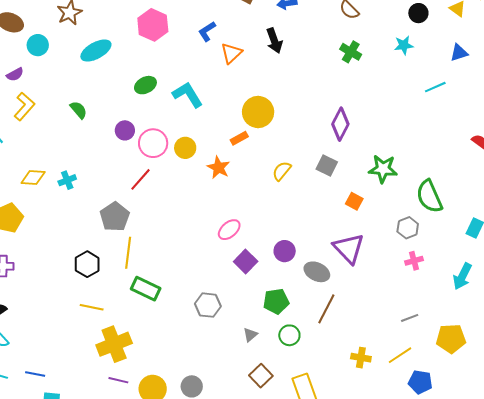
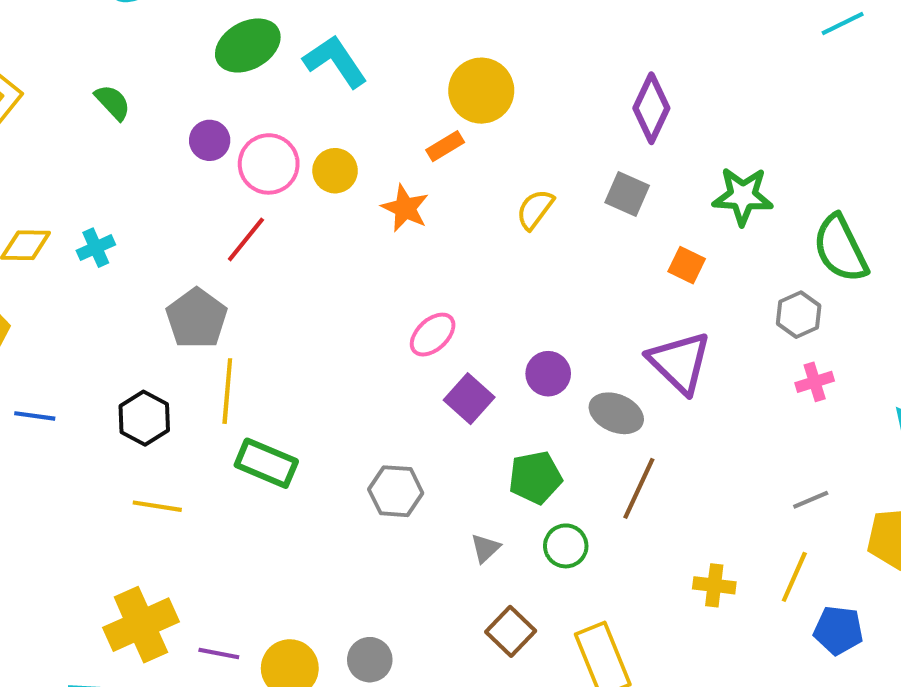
green ellipse: (145, 85) -> (248, 45), size x1.4
yellow cross: (114, 344) -> (141, 625), moved
yellow line: (400, 355) -> (794, 577), turned -30
blue line: (35, 374) -> (35, 416), moved

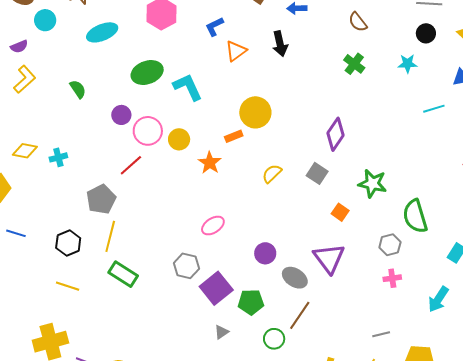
purple square: (469, 399) -> (216, 288), moved, size x1.4
gray hexagon: (396, 491) -> (186, 266), moved
green circle: (566, 546) -> (274, 339), moved

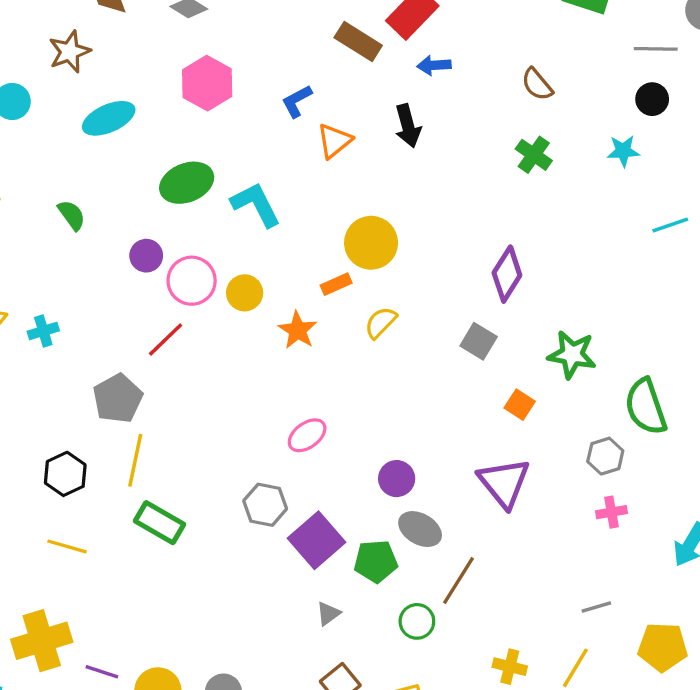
yellow semicircle: (272, 174) -> (381, 323), moved
gray ellipse: (295, 278) -> (420, 529), moved

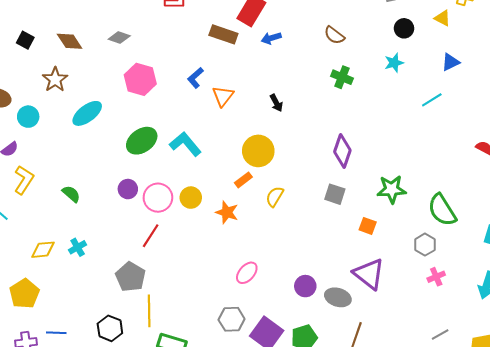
black arrow: (408, 126) -> (276, 103), moved, size x0.7
green semicircle: (72, 215) -> (71, 194), moved
gray ellipse: (420, 529) -> (338, 297), moved

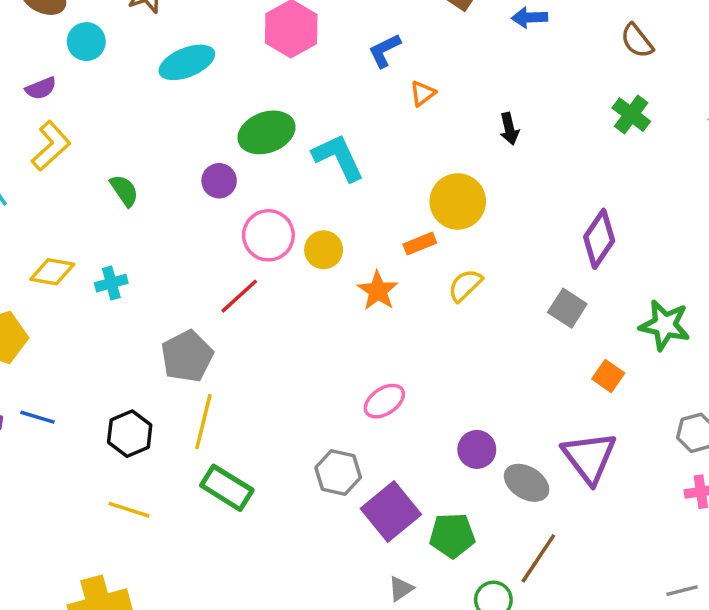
orange triangle: (223, 96) -> (423, 93), size x0.7
purple circle: (128, 189) -> (219, 181), moved

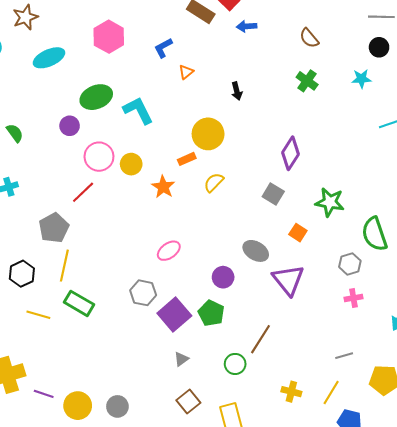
gray ellipse: (527, 483) -> (256, 251), moved
yellow line: (129, 510) -> (38, 315), moved
green pentagon: (452, 535) -> (211, 313), moved, turned 30

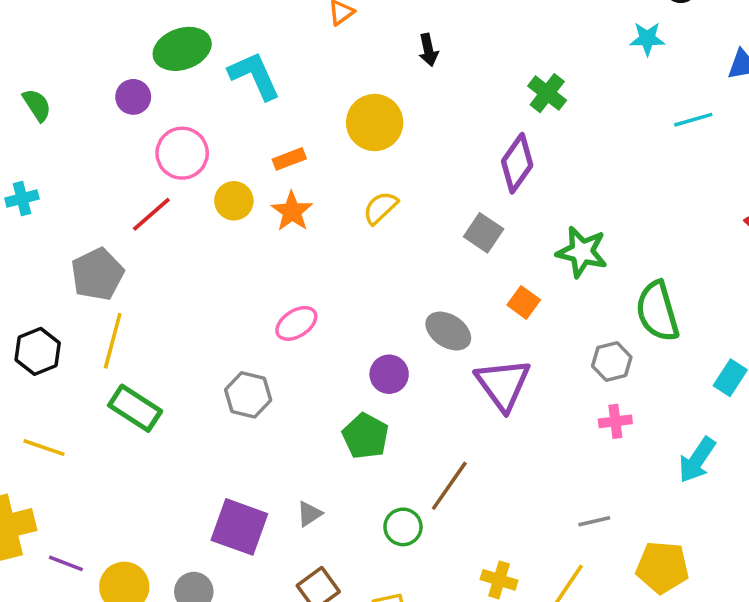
green cross: (307, 81) -> (547, 93), moved
orange rectangle: (187, 159) -> (289, 159), moved
yellow circle: (131, 164) -> (234, 201), moved
yellow line: (38, 315) -> (44, 448), moved
purple square: (174, 315) -> (239, 527), moved, turned -32

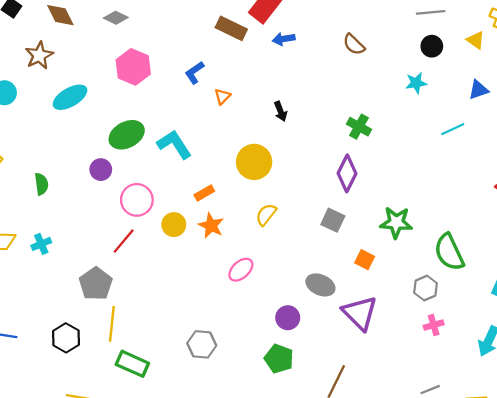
green semicircle: (37, 105) -> (41, 184), turned 35
pink ellipse: (296, 323) -> (241, 270), moved

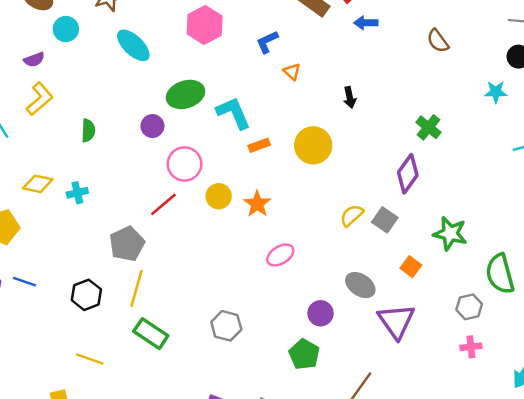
orange triangle: (222, 96) -> (292, 72), turned -42
cyan ellipse: (70, 97) -> (133, 45), turned 64
orange rectangle: (204, 193) -> (259, 145), moved
yellow semicircle: (266, 215) -> (352, 215), moved

